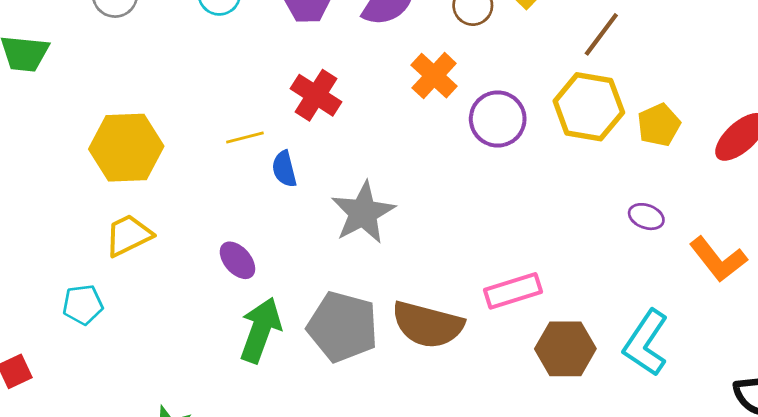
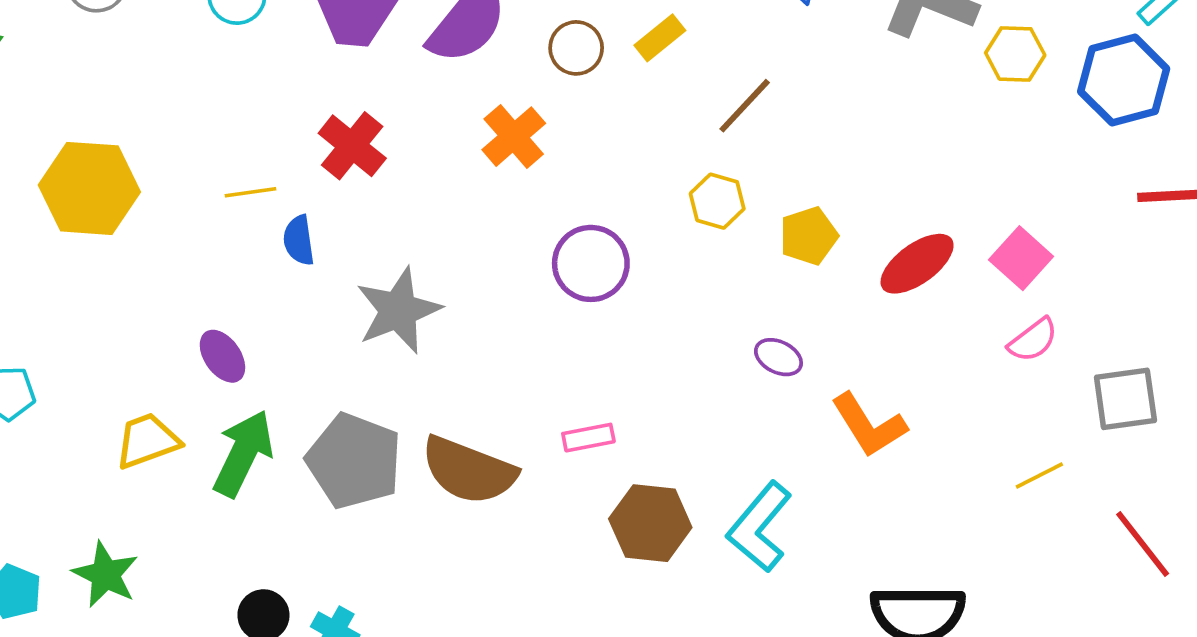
yellow hexagon: (589, 107) -> (717, 201), size x0.6
purple circle: (498, 119) -> (591, 263), moved
yellow trapezoid: (129, 235) -> (147, 441), moved
pink rectangle: (513, 291) -> (588, 438), size x0.7

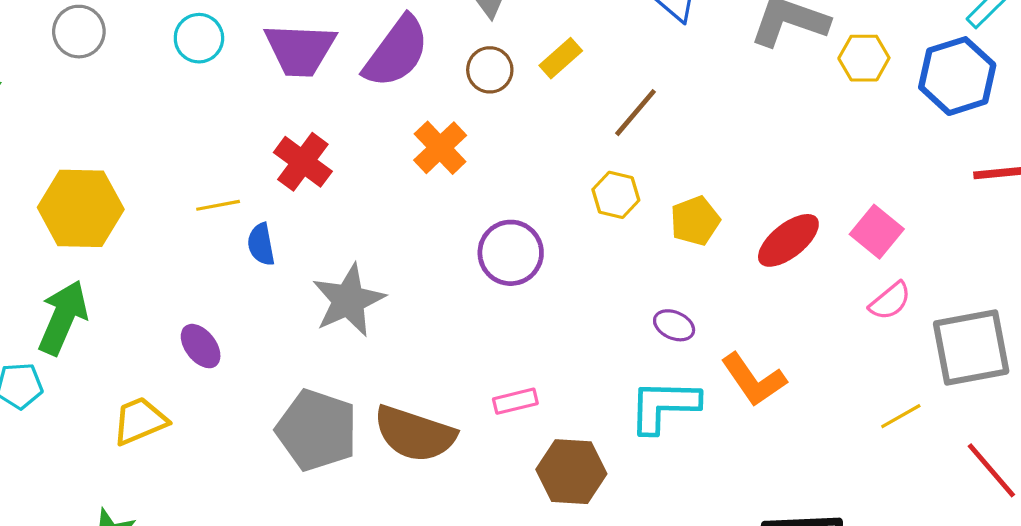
gray square: (1125, 399) -> (971, 347), size x1.4
green arrow: (243, 453) -> (63, 317), moved
cyan L-shape: (760, 527) -> (664, 406), moved, turned 54

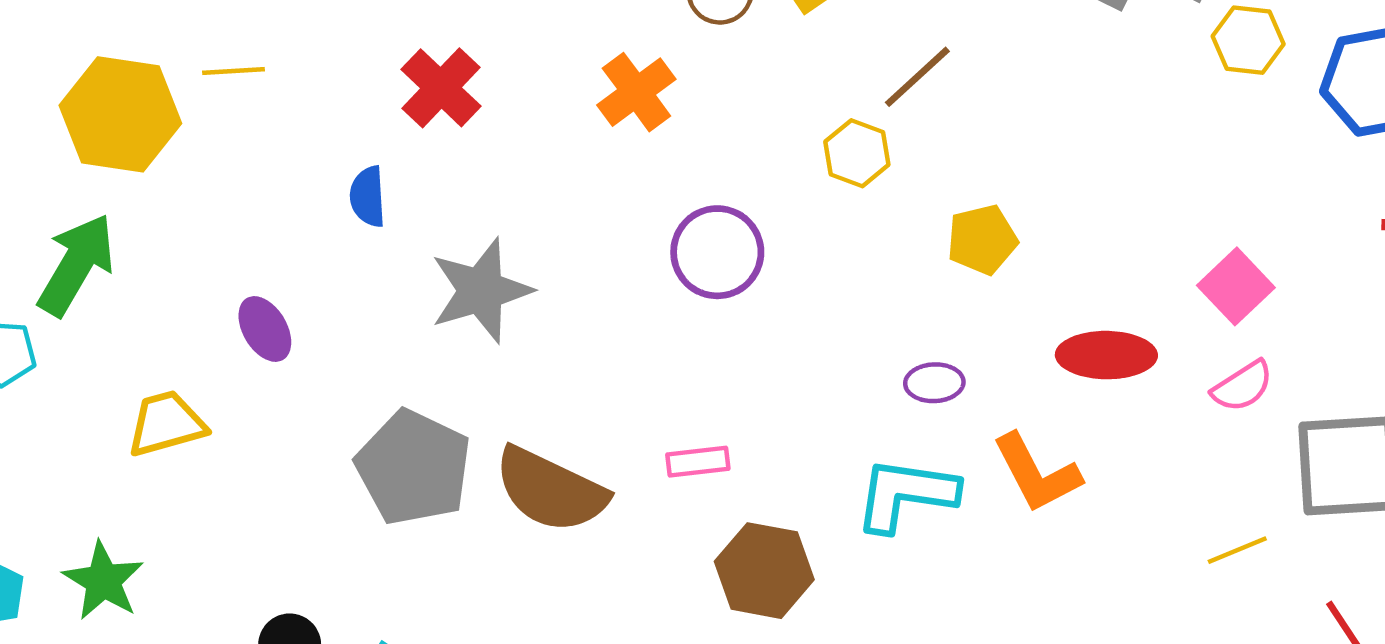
yellow hexagon: (616, 195) -> (857, 153), moved
yellow line: (218, 205) -> (233, 71), moved
red ellipse: (788, 240) -> (1106, 355), moved, turned 32
purple ellipse: (674, 325) -> (934, 383), turned -33

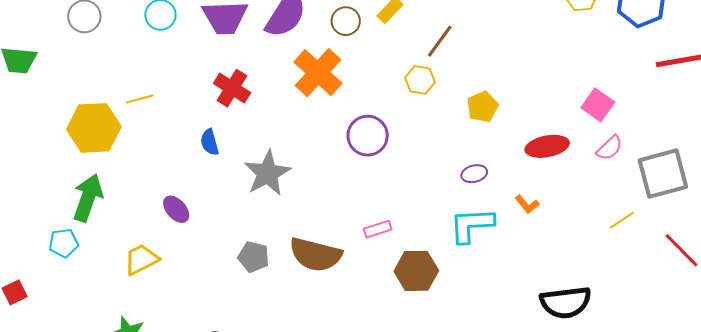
orange cross: (636, 92) -> (318, 73), size x1.4
gray pentagon: (413, 468) -> (254, 257), size x0.6
orange L-shape: (1037, 473) -> (527, 204), size x0.6

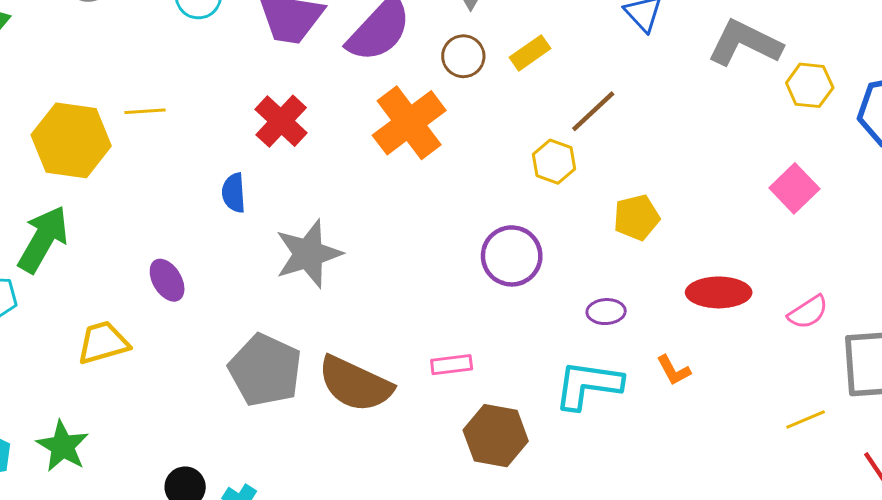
pink square: (598, 105) -> (794, 188), moved
purple circle: (368, 136) -> (512, 256), moved
gray pentagon: (254, 257) -> (265, 370), size x1.6

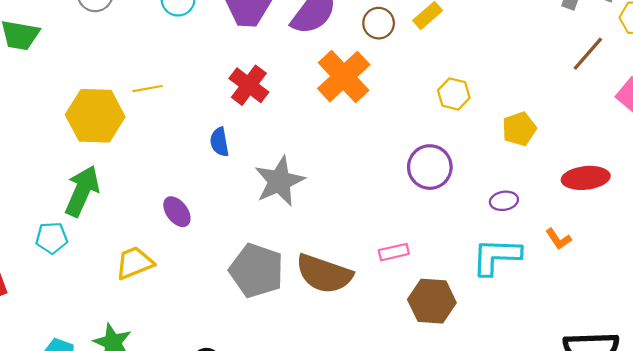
brown line: (593, 111) -> (588, 54), moved

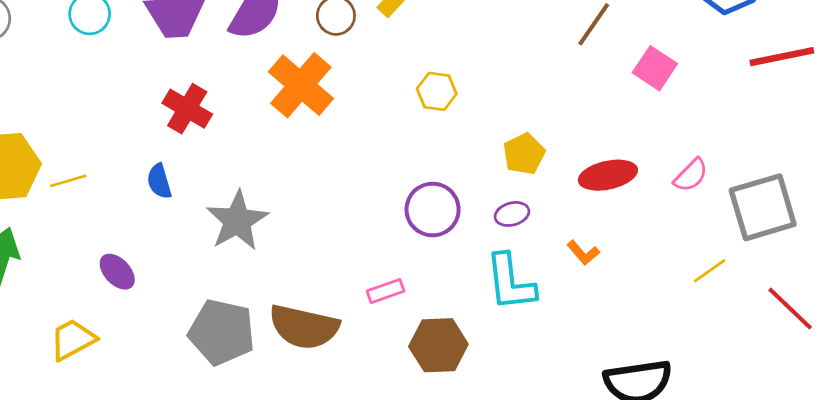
yellow line: (147, 89) -> (68, 181), moved
yellow pentagon: (519, 129) -> (524, 154), moved
purple circle: (430, 167) -> (433, 210), moved
cyan L-shape: (496, 256) -> (510, 282), turned -92

